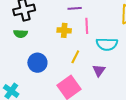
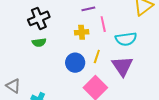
blue circle: (37, 63) -> (75, 63), moved
purple triangle: (99, 70) -> (122, 66), size x1.6

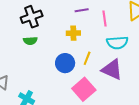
pink line: (103, 24) -> (105, 18), moved
purple triangle: (122, 66) -> (112, 70), turned -35

